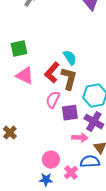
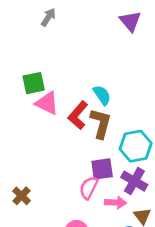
pink triangle: (25, 76) -> (47, 103), moved
pink semicircle: (53, 100) -> (89, 188), moved

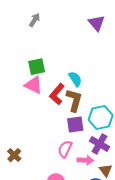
green square: (34, 83) -> (37, 67), moved
purple square: (102, 169) -> (75, 125), moved

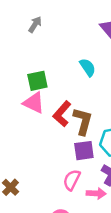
cyan semicircle: (75, 79) -> (88, 67), moved

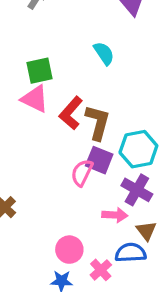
purple square: (84, 151) -> (99, 160), turned 30
pink semicircle: (72, 180) -> (82, 173), moved

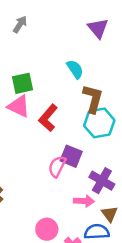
brown L-shape: (98, 122) -> (93, 99), moved
cyan hexagon: (138, 149) -> (99, 123), moved

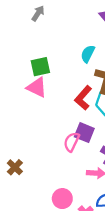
cyan semicircle: (75, 69) -> (88, 54), turned -120
red L-shape: (48, 118) -> (83, 98), moved

